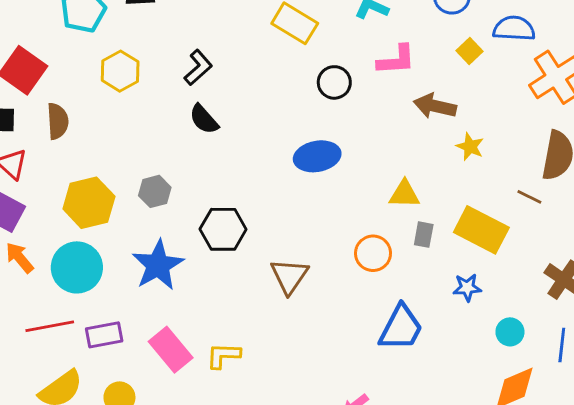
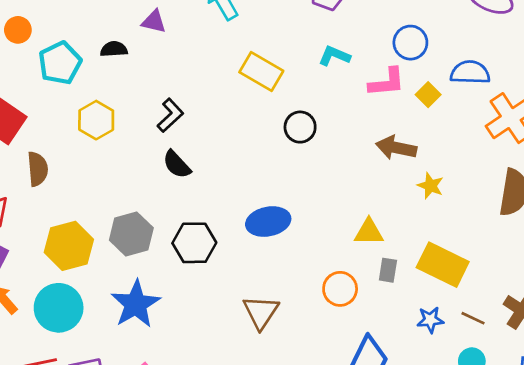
pink L-shape: (396, 60) -> (387, 82), moved
blue ellipse: (317, 156) -> (268, 222), moved
gray hexagon: (155, 191) -> (131, 234), size x1.4
brown line: (529, 197) -> (473, 318), moved
black hexagon: (223, 229) -> (194, 243), moved

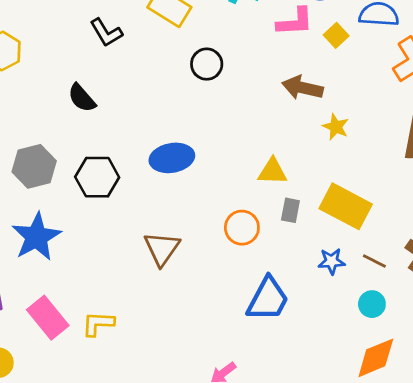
black L-shape: (170, 115) -> (106, 33), moved, turned 100

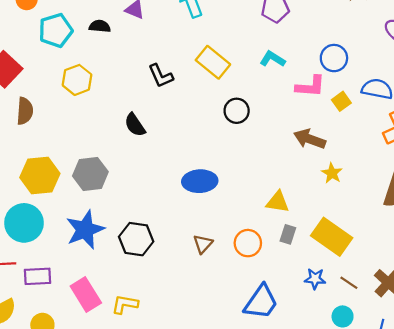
black hexagon: (97, 177) -> (136, 239), moved
brown triangle: (162, 249) -> (203, 244), moved, size x0.7

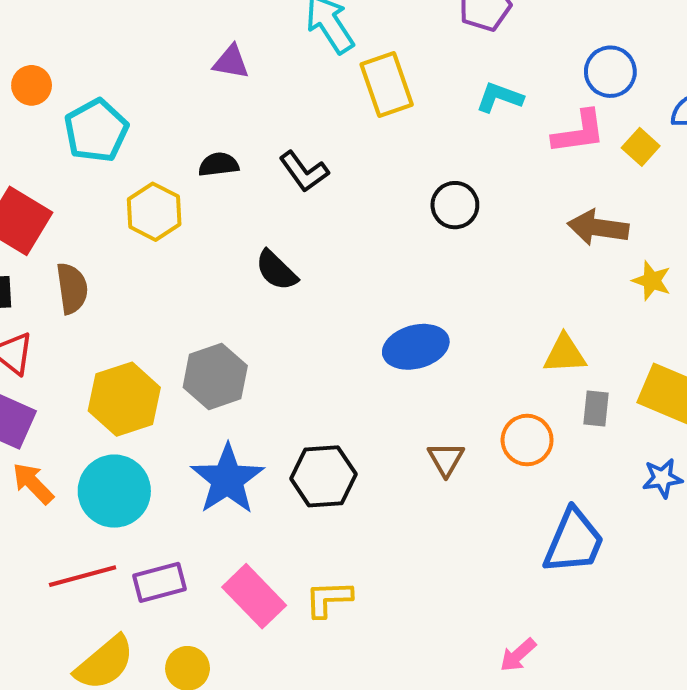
black semicircle: (100, 26) -> (219, 165), moved
yellow rectangle: (213, 62) -> (387, 85), moved, turned 44

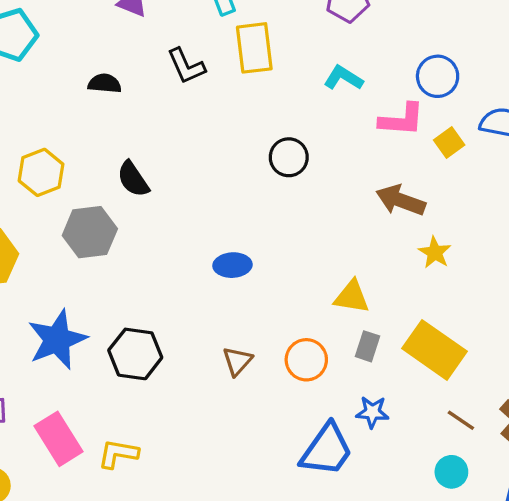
black L-shape: (304, 172) -> (186, 66), moved
yellow hexagon: (154, 212) -> (41, 172), moved
blue ellipse: (416, 347) -> (232, 265), size x0.7
gray hexagon: (215, 377) -> (90, 232), moved
blue star: (662, 478) -> (372, 412), moved

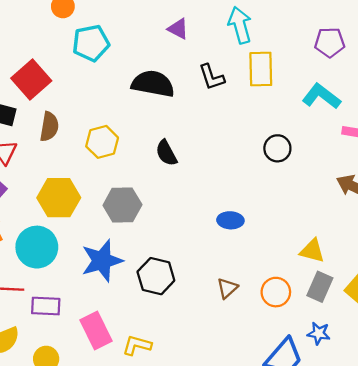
cyan L-shape: (343, 78) -> (321, 96), size x1.4
black semicircle: (105, 83) -> (153, 84), size x1.8
gray hexagon: (90, 232) -> (122, 205), moved
gray rectangle: (368, 346) -> (320, 287), size x1.4

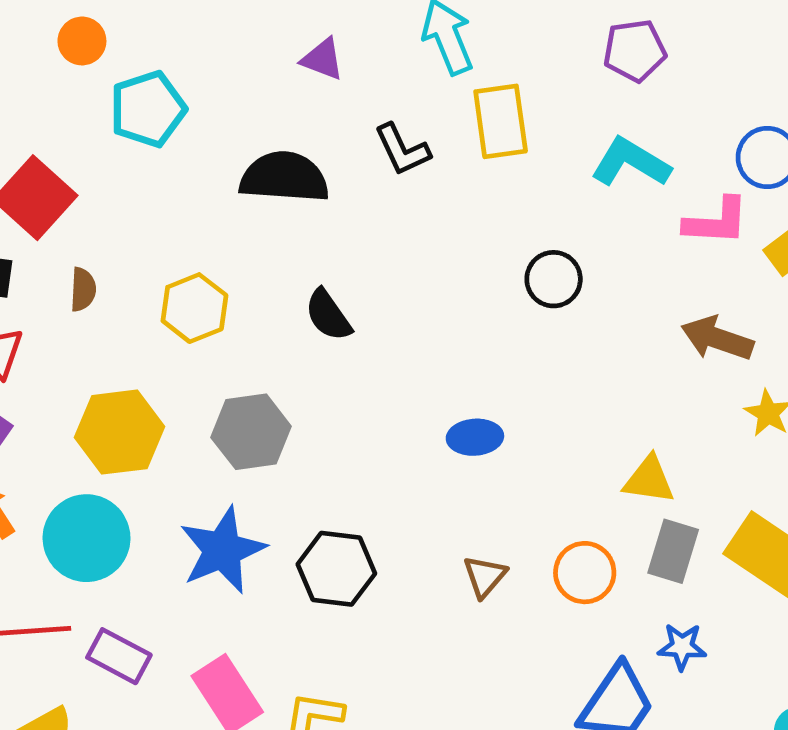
brown semicircle: (49, 127) -> (83, 290), size x0.7
purple rectangle: (46, 306) -> (119, 656), turned 32

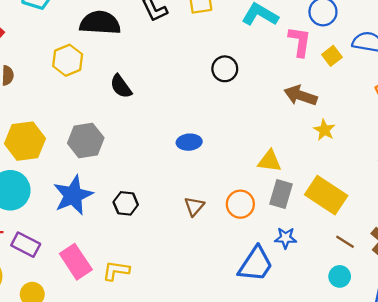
pink L-shape: (716, 221) -> (300, 42), turned -84
yellow hexagon: (194, 308) -> (68, 60), moved
black hexagon: (336, 569) -> (126, 203), size x0.7

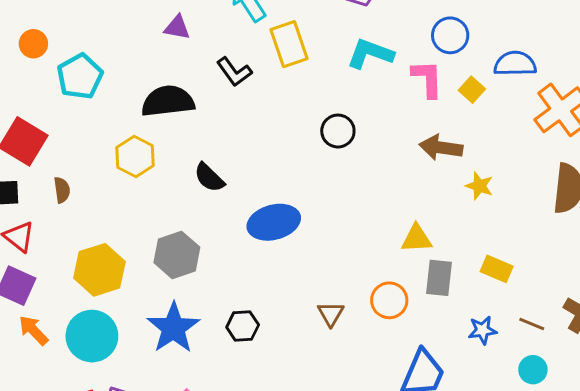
blue ellipse: (189, 142) -> (274, 222), moved, size x1.6
yellow rectangle: (326, 195) -> (497, 269), size x0.6
blue star: (286, 238) -> (483, 330), moved

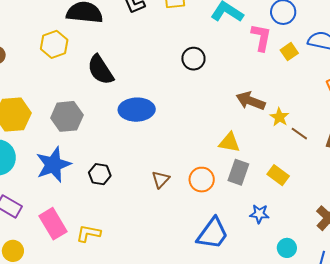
brown arrow: (441, 148) -> (251, 101), moved
black semicircle: (209, 178) -> (100, 70), size x1.4
brown line: (532, 324) -> (299, 134), moved

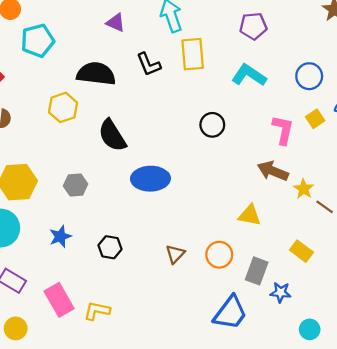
pink L-shape: (261, 37) -> (283, 130), moved
gray hexagon: (67, 116) -> (76, 185), size x0.7
blue star: (53, 165) -> (60, 236), size x0.6
gray rectangle: (238, 172) -> (257, 271), moved

